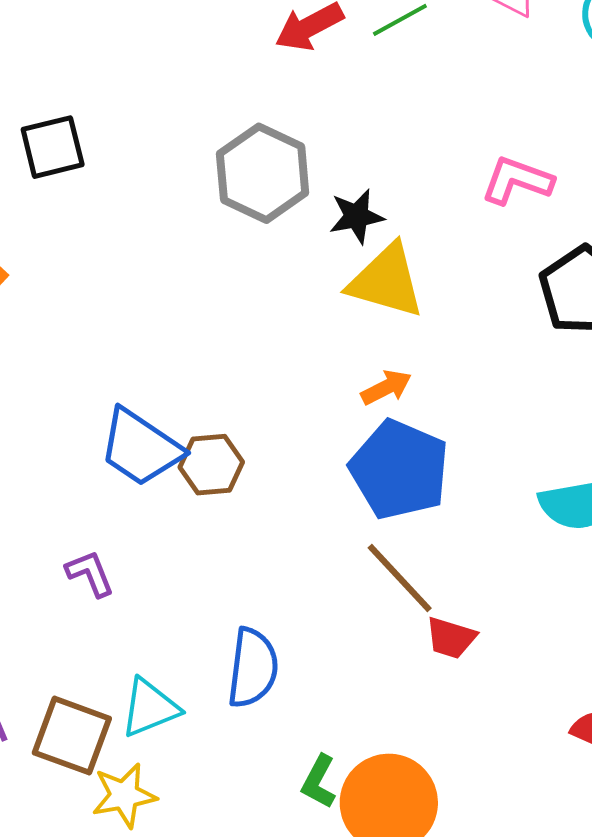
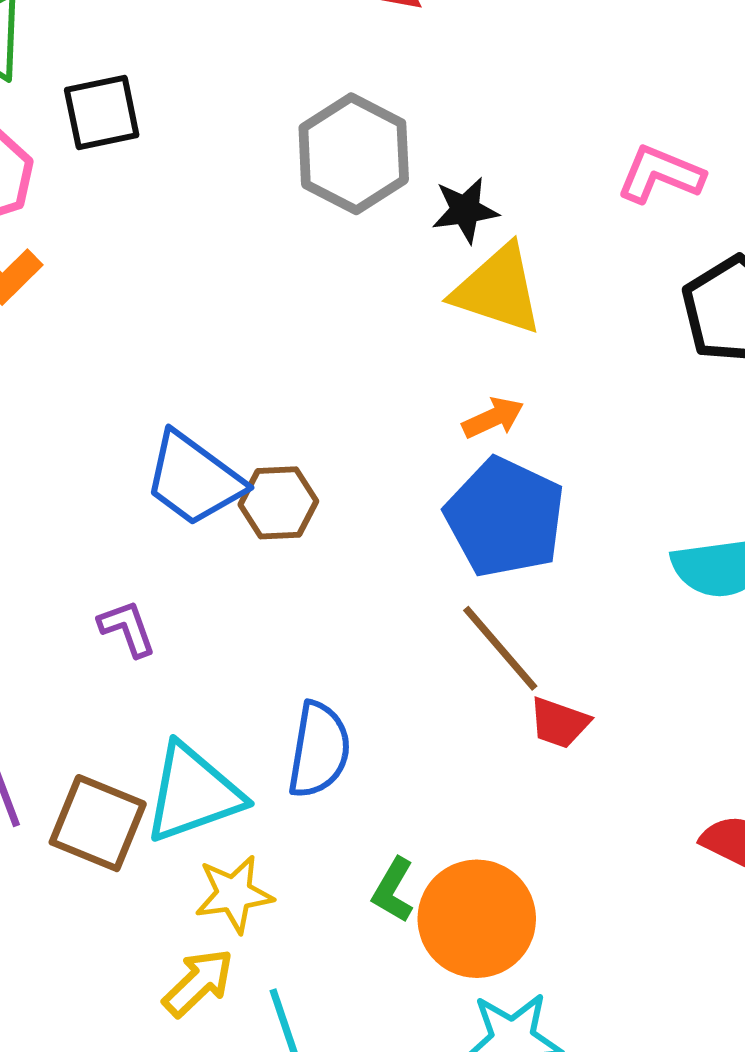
cyan triangle: (150, 708) -> (193, 793), size x1.4
yellow star: (124, 795) -> (234, 894), moved

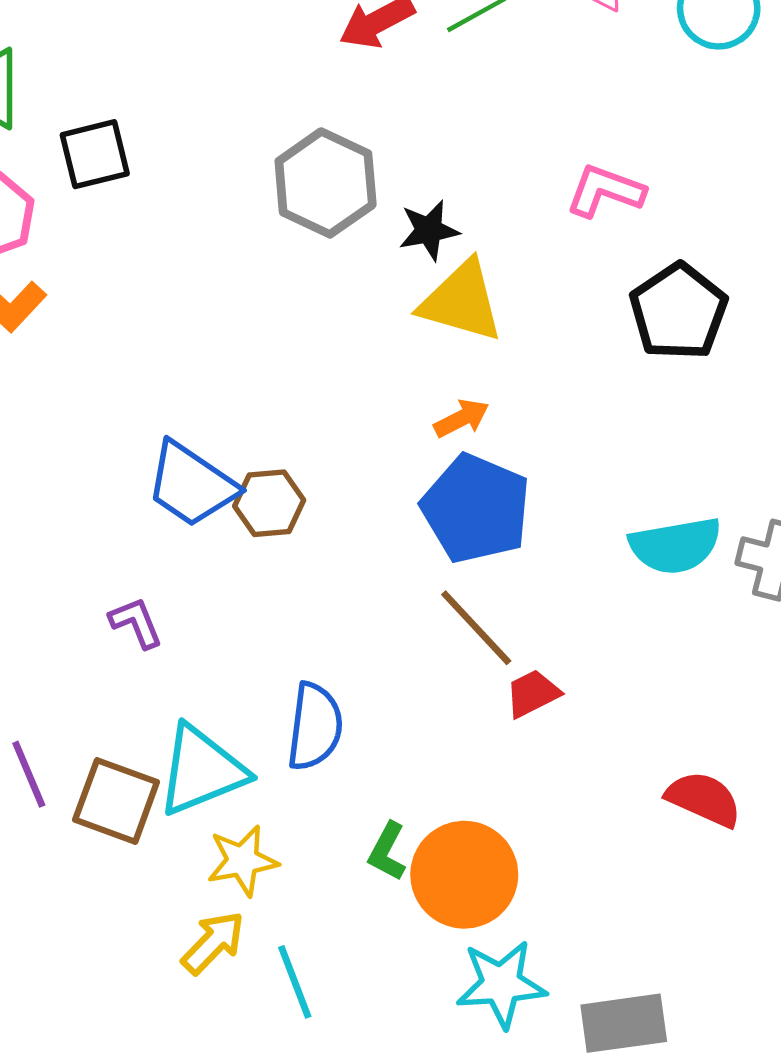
red trapezoid: (559, 723) -> (533, 693), turned 136

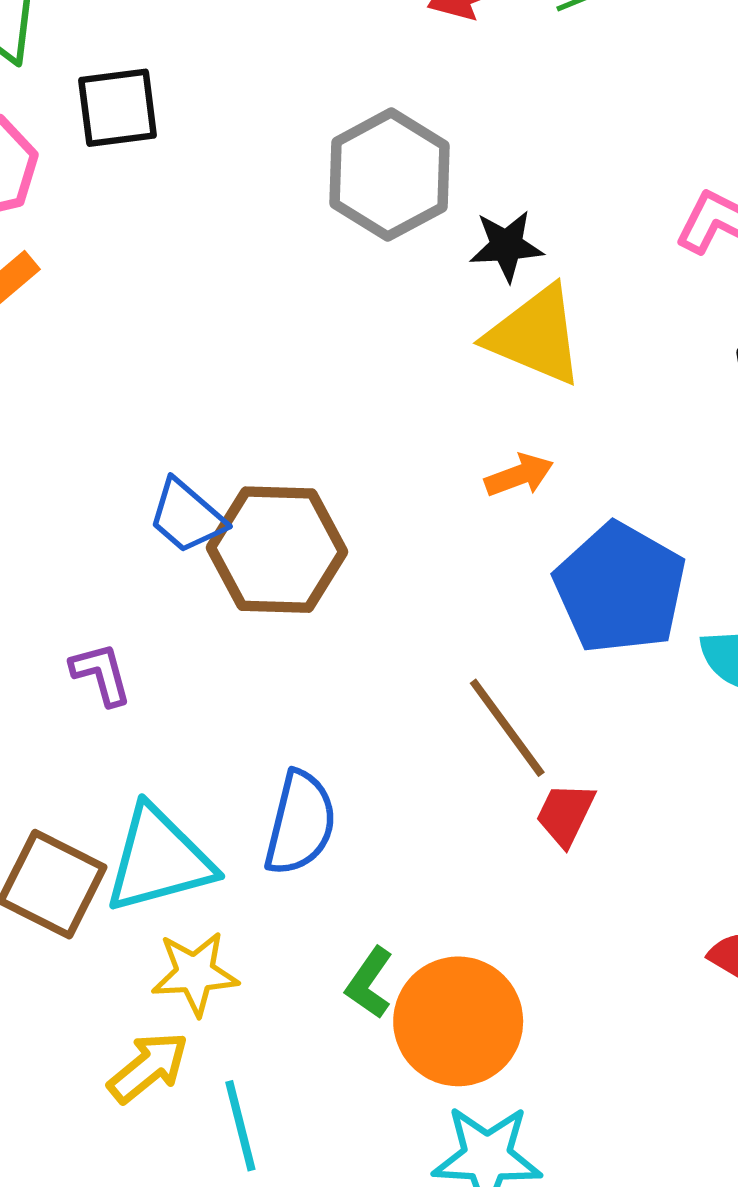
blue trapezoid: (191, 484) -> (187, 516), size x0.7
brown hexagon: (269, 503) -> (277, 550), size x1.6
blue pentagon: (476, 509) -> (620, 588), moved
red trapezoid: (533, 693) -> (565, 814), turned -44

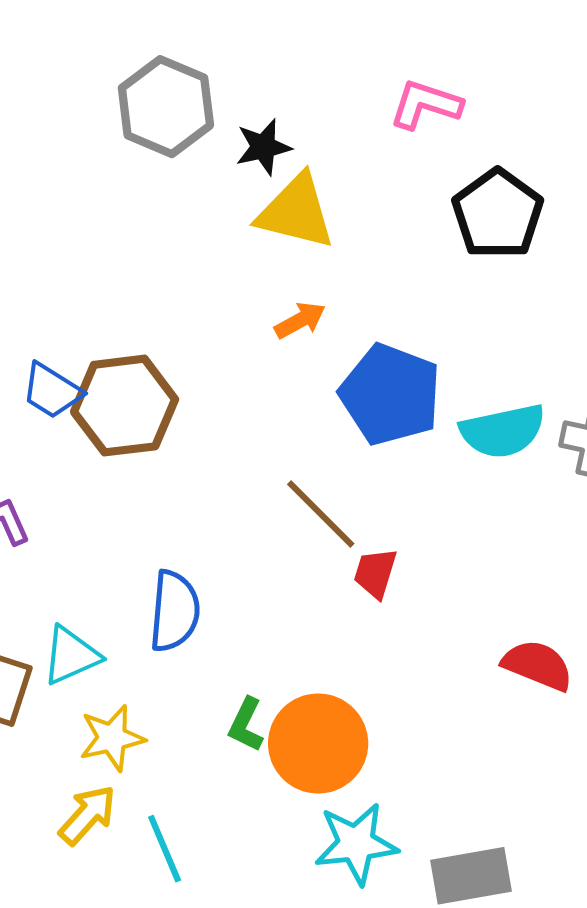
cyan triangle: (159, 860) -> (71, 656), size x0.7

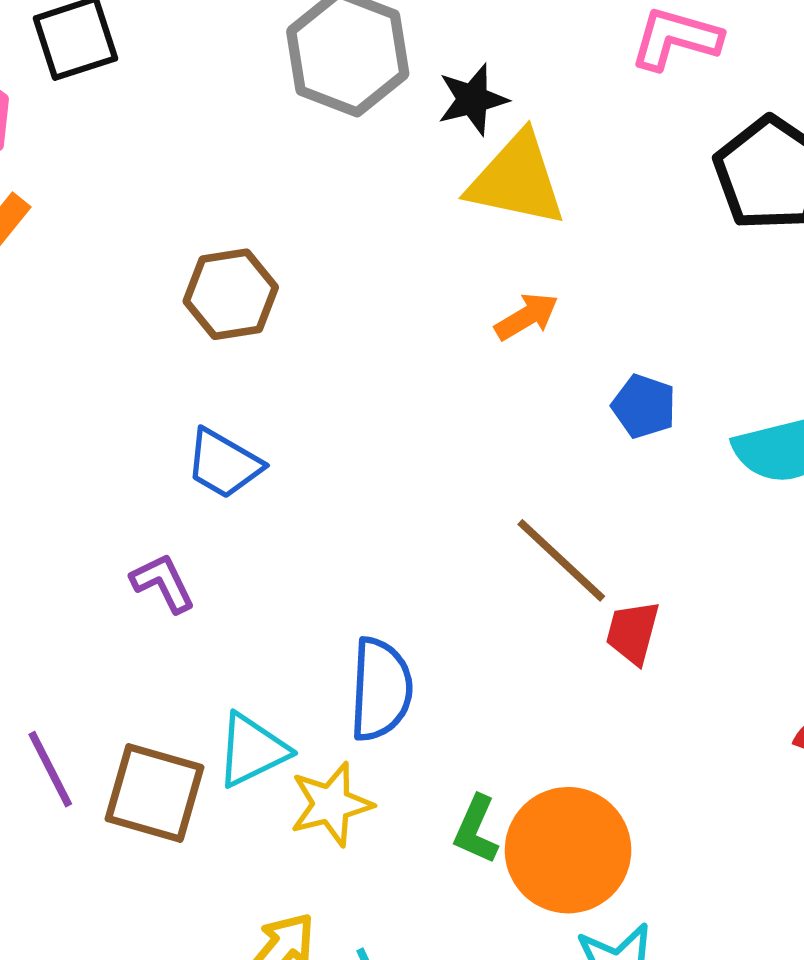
blue trapezoid: (52, 391) -> (224, 464), moved
blue pentagon: (390, 394) -> (644, 406), size x0.5
brown hexagon: (125, 406) -> (231, 294), moved, size x0.7
yellow star: (112, 738) -> (331, 804), moved

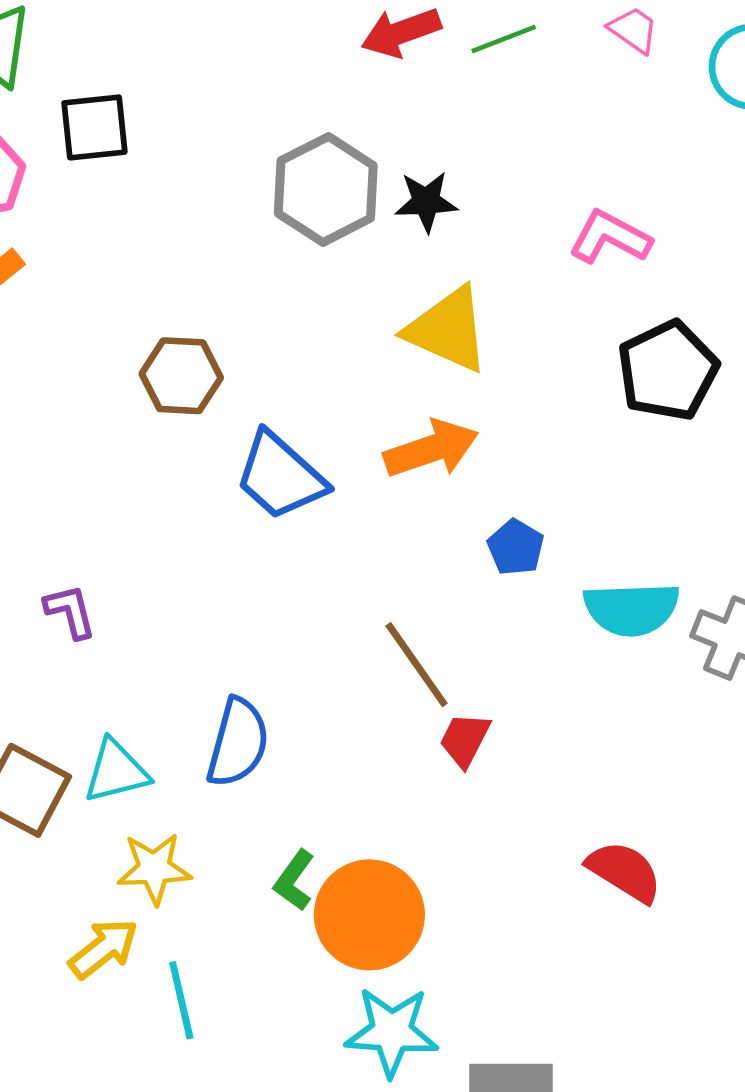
black star: (473, 99) -> (426, 202), moved
orange arrow: (527, 317) -> (431, 449), size x1.6
blue trapezoid: (224, 464) -> (280, 476), moved, size x1.4
yellow star: (331, 804) -> (154, 868), moved

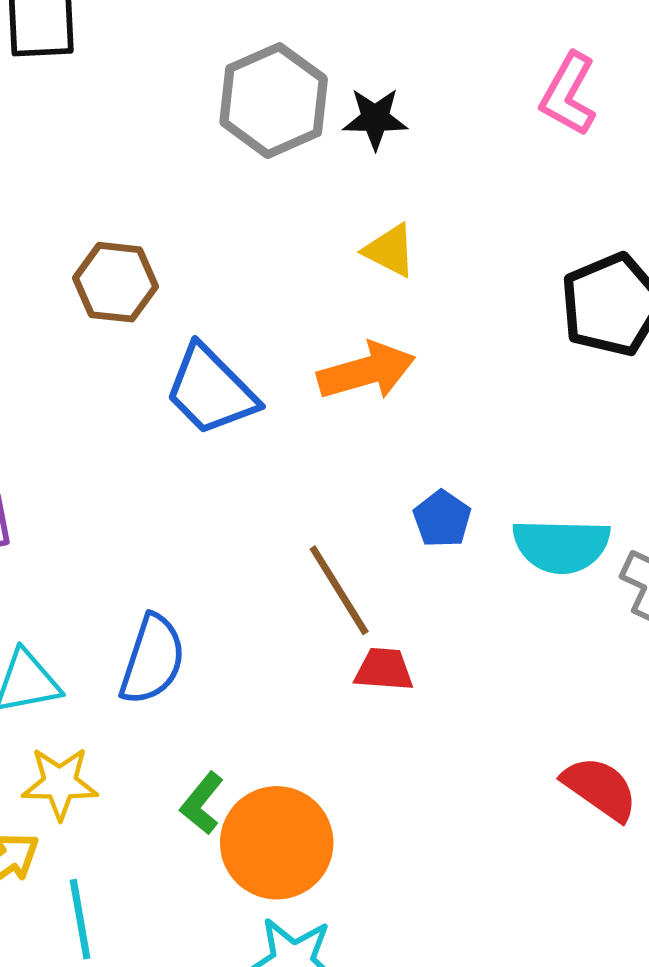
pink L-shape: (610, 237) -> (568, 94), moved, turned -92
yellow triangle: (448, 330) -> (390, 250), size x0.6
blue pentagon: (516, 547) -> (442, 519), moved
red trapezoid: (465, 740) -> (384, 670), turned 64
red semicircle: (624, 872) -> (600, 788), moved

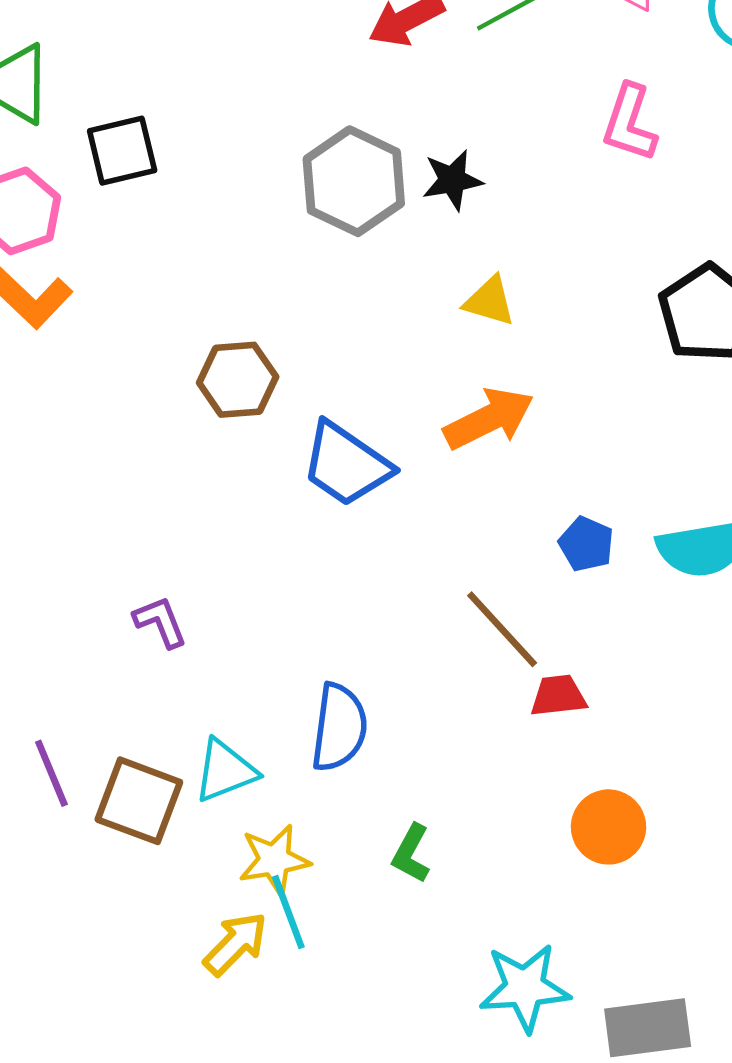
orange circle: (277, 843) -> (608, 827), moved, size x0.7
cyan line: (80, 919) -> (288, 912), moved

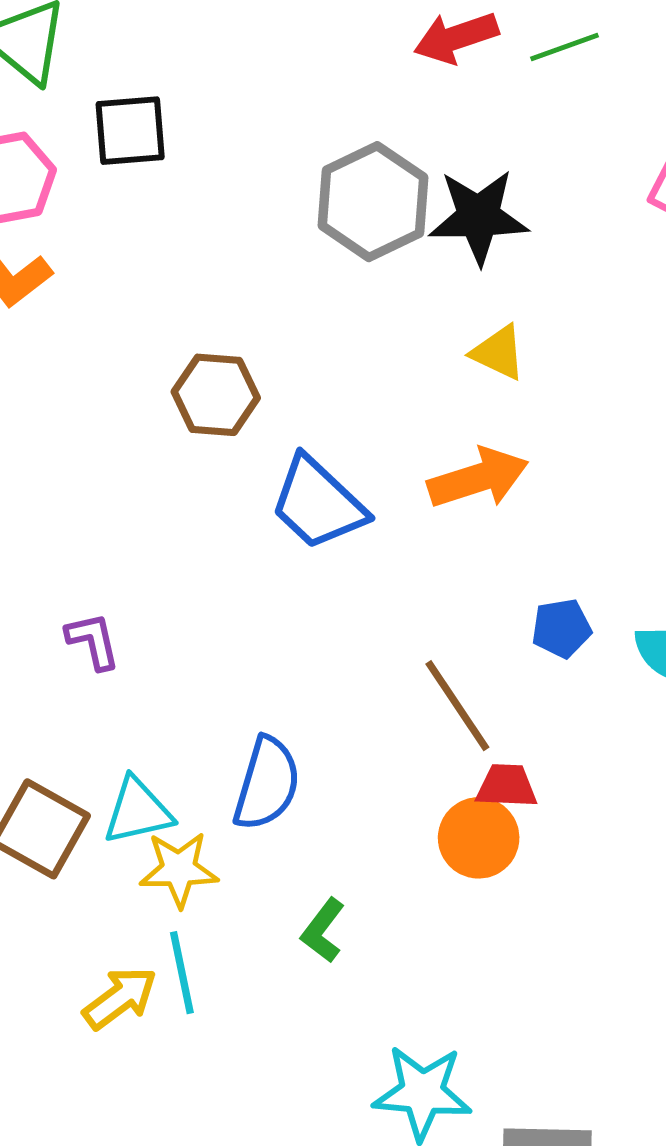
black star: (452, 180) -> (479, 217), size x1.5
blue pentagon: (586, 544) -> (562, 628), turned 30
orange circle: (608, 827) -> (479, 838), moved
yellow star: (274, 860) -> (179, 869), moved

